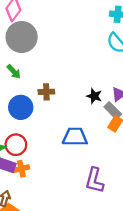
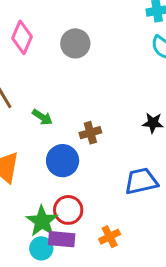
gray circle: (22, 37) -> (75, 43), moved, size x0.7
orange cross: (21, 169) -> (110, 237), moved

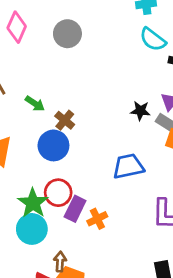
brown cross: (90, 133) -> (65, 120), moved, turned -36
purple rectangle: (62, 239) -> (75, 209), moved, turned -70
cyan circle: (41, 248) -> (32, 229), size x1.4

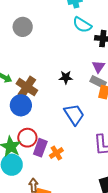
black star: (140, 111) -> (66, 77), moved
brown cross: (65, 120) -> (27, 87), size x1.5
blue trapezoid: (128, 166) -> (74, 114), turned 75

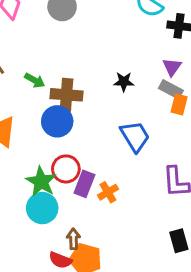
brown cross: (27, 87) -> (67, 95), turned -30

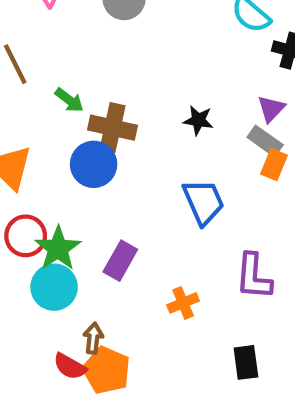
red circle: (66, 169) -> (26, 236), moved
orange cross: (108, 192) -> (183, 303), moved

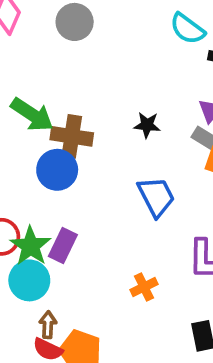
green arrow: (69, 100) -> (32, 115), size x1.6
purple rectangle: (120, 261) -> (63, 246), moved
brown arrow: (93, 338) -> (48, 325), moved

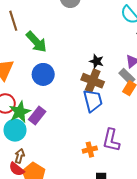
brown cross: (72, 136) -> (93, 81), moved
orange cross: (144, 287) -> (90, 150), moved

